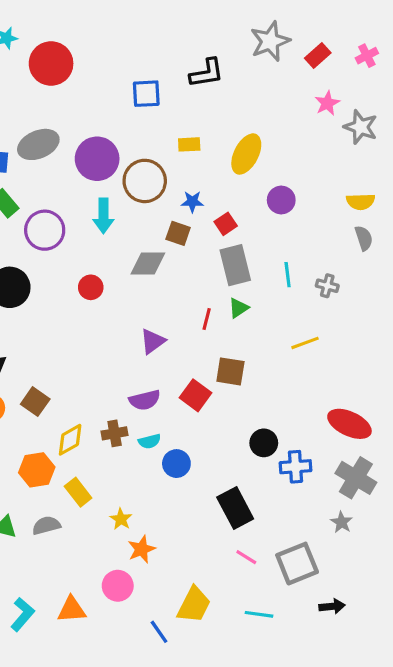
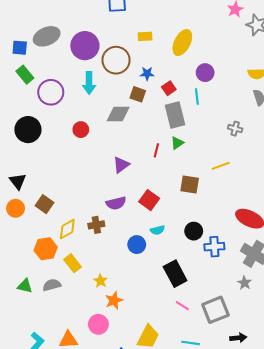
cyan line: (288, 275) -> (197, 96), moved
brown square: (230, 371) -> (190, 184), moved
cyan semicircle: (149, 441) -> (157, 230), moved

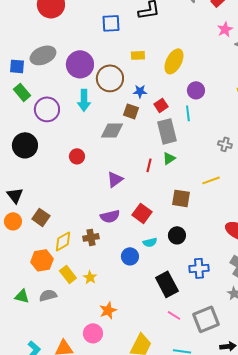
red circle: (81, 130) -> (77, 156), moved
black circle: (194, 231) -> (177, 235), moved
blue cross: (214, 247) -> (199, 268), moved
yellow star: (100, 281) -> (90, 277), moved

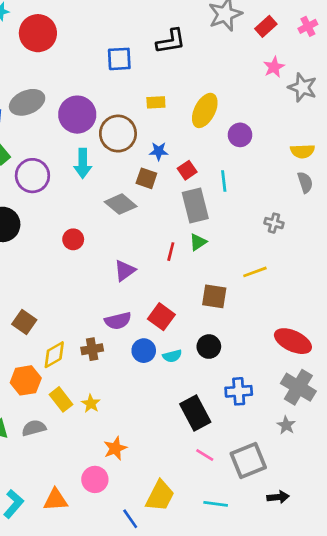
purple circle: (196, 90) -> (240, 135), moved
gray diamond: (112, 130) -> (121, 204), turned 40
blue circle: (130, 256) -> (144, 351), moved

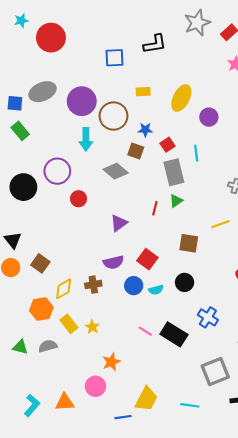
purple circle: (32, 176) -> (57, 171), moved
blue cross: (239, 391) -> (208, 317), turned 36
black rectangle: (195, 413) -> (174, 334), turned -30
pink line: (205, 455) -> (145, 331), moved
blue line: (130, 519) -> (123, 417), turned -63

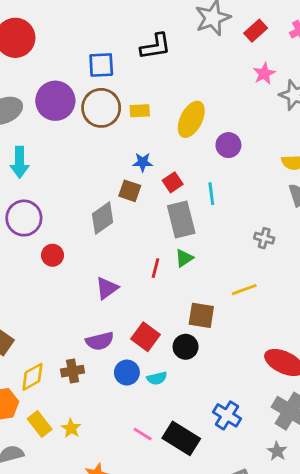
purple circle: (82, 101) -> (55, 101), moved
brown circle: (113, 116) -> (101, 108), moved
cyan arrow: (86, 139) -> (20, 162), moved
gray diamond: (116, 171) -> (103, 218), turned -75
black circle: (185, 282) -> (186, 347), moved

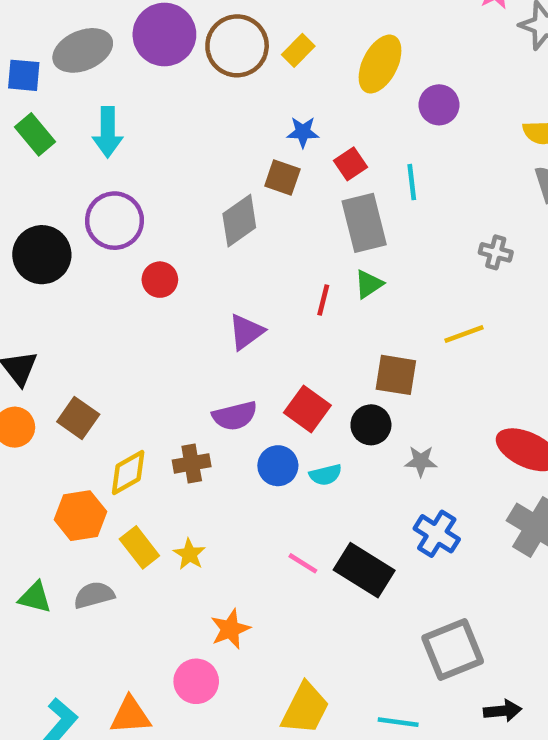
yellow rectangle: (140, 111) -> (298, 50), turned -42
gray star: (277, 451) -> (421, 461), moved, turned -30

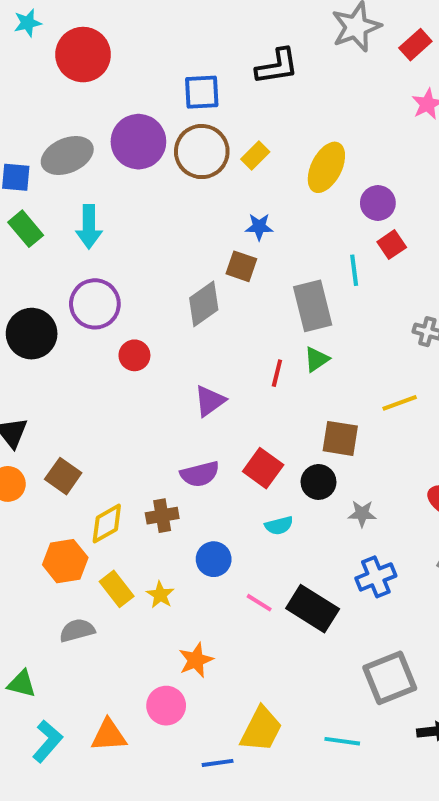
red square: (351, 164) -> (392, 245), moved
blue circle: (278, 466) -> (214, 559), moved
blue cross: (437, 534) -> (376, 577), turned 36
green triangle: (35, 597) -> (22, 684), moved

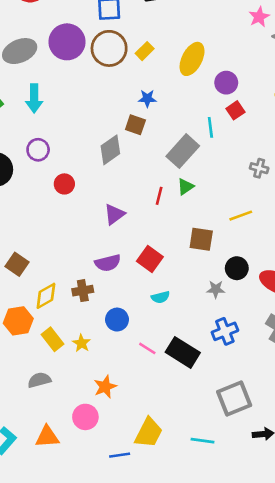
purple circle: (95, 304) -> (38, 150), size x0.7
gray rectangle: (313, 306) -> (183, 151), turned 56
black circle: (318, 482) -> (237, 268), moved
gray semicircle: (77, 630) -> (39, 380), moved

